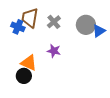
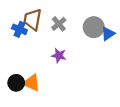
orange triangle: (29, 63) -> (31, 83), moved
black circle: (24, 76) -> (16, 83), moved

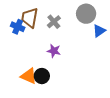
gray circle: (94, 27) -> (86, 14), moved
black circle: (16, 83) -> (42, 76), moved

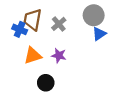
blue triangle: (99, 31) -> (99, 34), moved
orange triangle: (29, 76) -> (33, 56), moved, turned -42

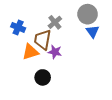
brown trapezoid: (33, 20) -> (43, 40), moved
blue triangle: (99, 34) -> (93, 31), turned -32

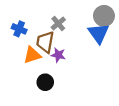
gray circle: (88, 14) -> (104, 16), moved
blue triangle: (93, 31) -> (99, 33), size x1.5

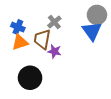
orange triangle: (32, 55) -> (20, 42), moved
black circle: (45, 82) -> (30, 78), moved, size x1.5

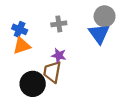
gray cross: (54, 22) -> (59, 24), turned 32
brown trapezoid: (42, 39) -> (52, 72), moved

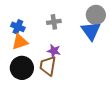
black circle: (33, 84) -> (22, 68), moved

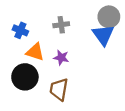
orange triangle: (20, 42) -> (35, 52), moved, turned 36
brown trapezoid: (48, 66) -> (59, 89), moved

